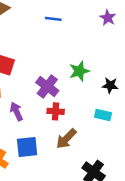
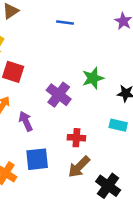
red cross: (56, 111) -> (76, 138), moved
brown arrow: (66, 139) -> (79, 167), moved

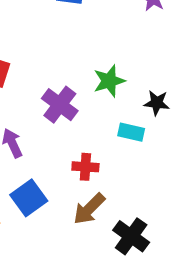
cyan rectangle: (118, 125) -> (131, 132), moved
blue square: (37, 159) -> (29, 198), turned -30

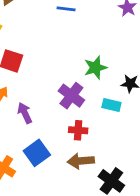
purple cross: (60, 105) -> (71, 96), moved
brown arrow: (89, 209) -> (81, 161), turned 40

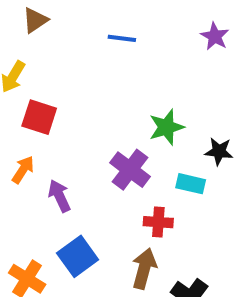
red cross: (78, 130) -> (158, 222), moved
brown arrow: (81, 161) -> (144, 269), turned 110

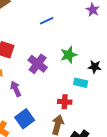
blue line: (122, 38) -> (47, 21), moved, turned -32
purple cross: (130, 170) -> (38, 64), moved

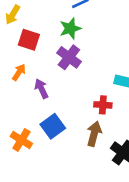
green star: (69, 55) -> (70, 28), moved

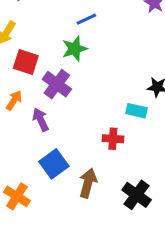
purple cross: (69, 57) -> (57, 84), moved
brown arrow: (94, 134) -> (88, 183), moved
orange cross: (21, 140) -> (17, 196), moved

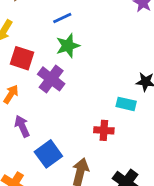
blue line: (86, 19) -> (62, 18), moved
purple arrow: (41, 120) -> (22, 126), moved

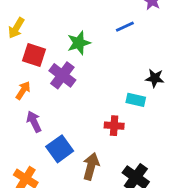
blue line: (62, 18) -> (125, 27), moved

